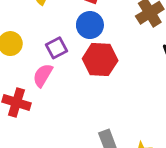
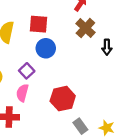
red hexagon: (100, 60) -> (63, 99), moved

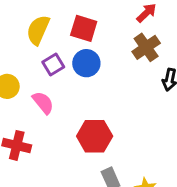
purple square: (27, 71) -> (53, 64), moved
pink semicircle: (22, 93) -> (43, 103), moved, turned 114

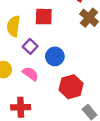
blue circle: (86, 63) -> (55, 56), moved

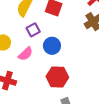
pink semicircle: (30, 74) -> (25, 54), turned 84

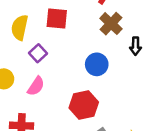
blue circle: (52, 46) -> (97, 64), moved

